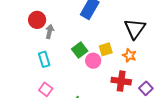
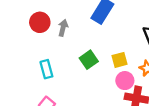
gray arrow: (50, 32) -> (63, 28), moved
pink circle: (93, 61) -> (125, 81), moved

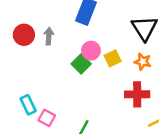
cyan rectangle: (46, 69) -> (28, 105), moved
pink circle: (125, 81) -> (91, 51), moved

